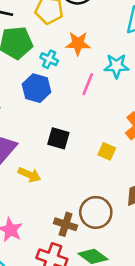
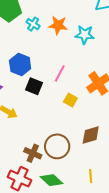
orange star: (78, 43) -> (58, 25), moved
pink line: (88, 84) -> (60, 73), moved
blue hexagon: (36, 88) -> (20, 64), moved

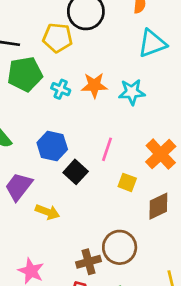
black square: (34, 86) -> (76, 172), turned 30
brown diamond: (91, 135) -> (158, 206), moved
brown cross: (33, 153) -> (89, 262), turned -30

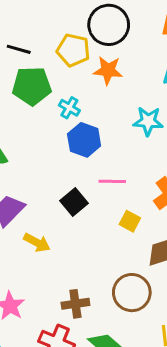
orange star: (94, 85) -> (108, 70), moved
blue hexagon: (52, 146) -> (84, 140), moved
pink line: (107, 149) -> (112, 181), turned 65
brown circle: (120, 247) -> (132, 293), moved

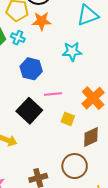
cyan cross: (69, 108) -> (18, 38), moved
black square: (74, 202) -> (29, 111), size x1.4

